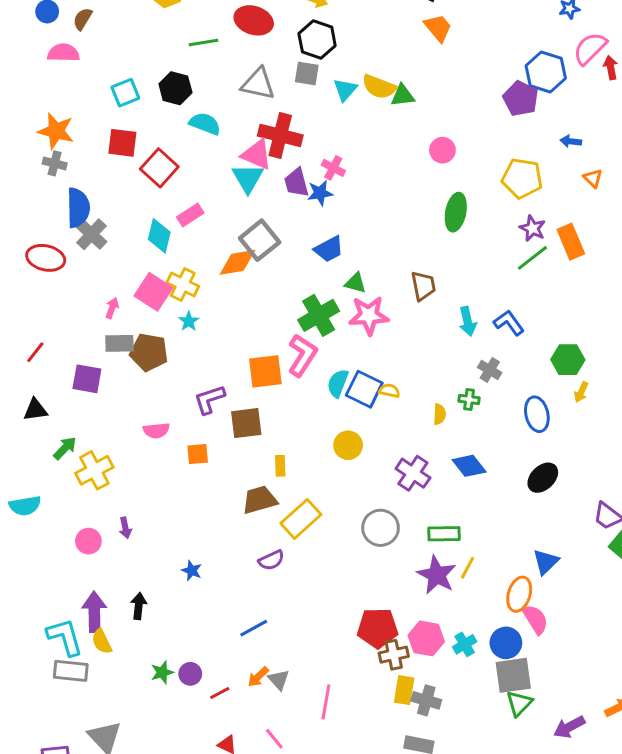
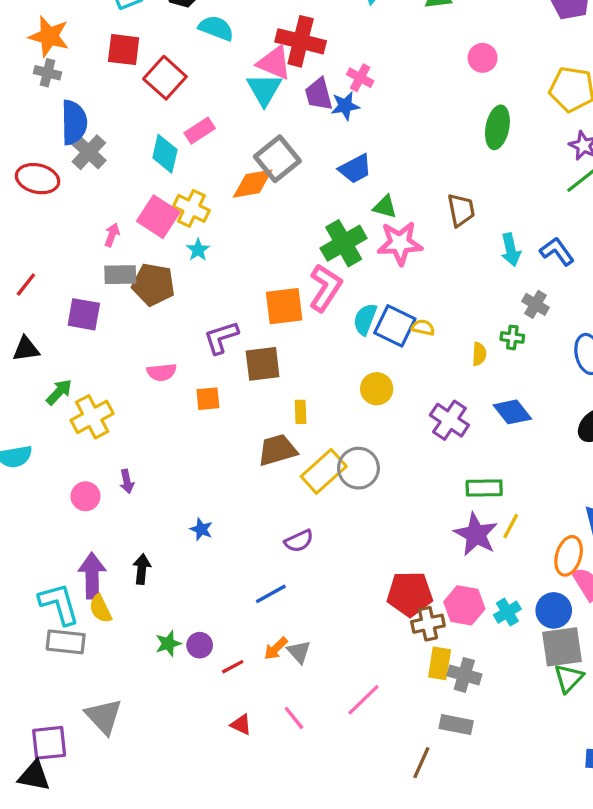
gray circle: (381, 528) -> (358, 468), moved
purple semicircle: (271, 560) -> (299, 541), moved
pink line: (326, 702) -> (363, 700), moved, turned 36

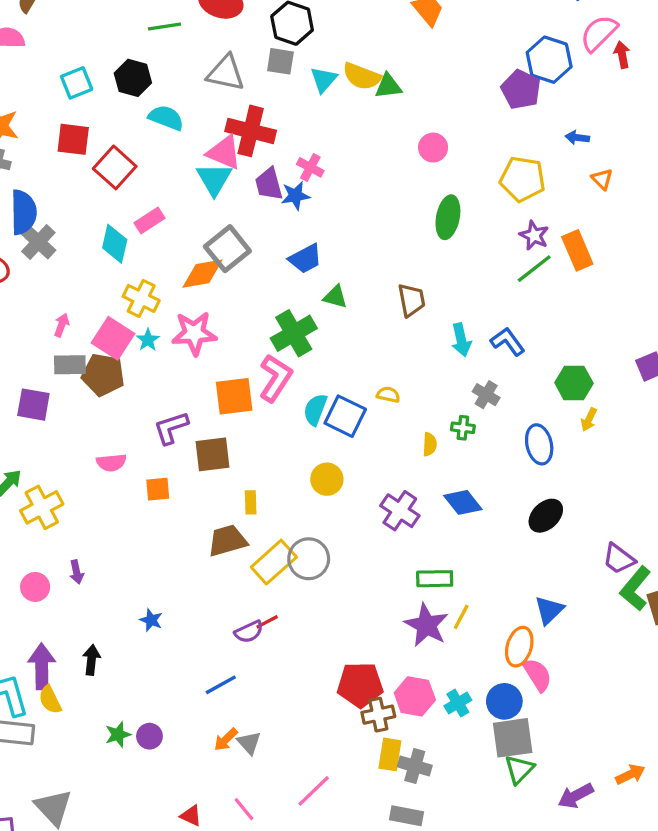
pink square: (158, 217) -> (113, 338), moved
pink star: (400, 243) -> (194, 333), moved
yellow semicircle: (423, 328) -> (388, 395), moved
red line: (233, 667) -> (267, 622), moved

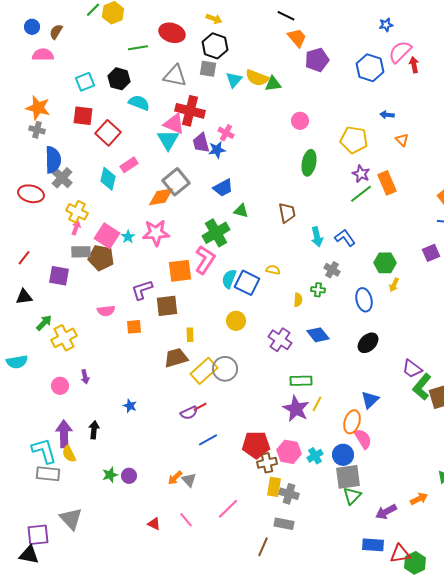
purple pentagon: (521, 90) -> (317, 60), moved, turned 30
yellow cross: (141, 298) -> (77, 212), moved
blue line: (221, 685) -> (208, 440), moved

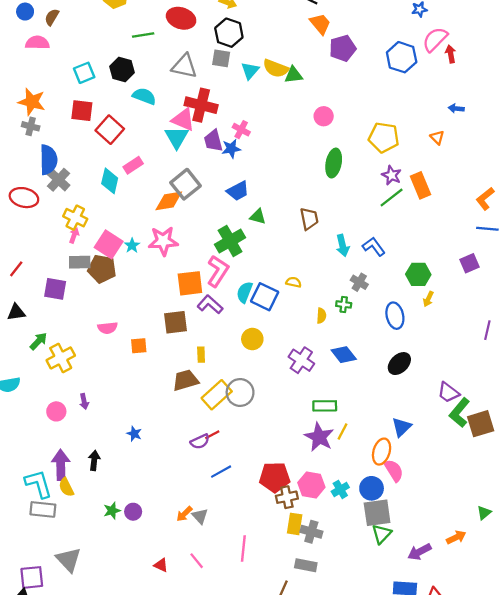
blue arrow: (387, 115) -> (456, 108), moved
purple L-shape: (142, 290) -> (210, 304), moved, turned 60
pink line: (228, 509) -> (243, 548), turned -40

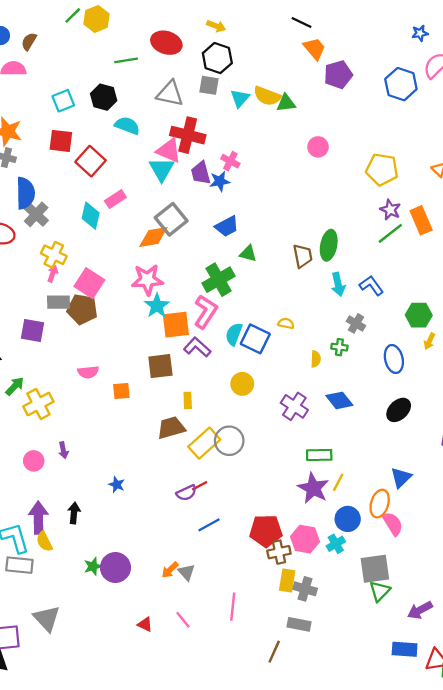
green ellipse: (334, 163) -> (329, 245), moved
cyan star: (132, 245) -> (157, 306), moved, size x1.5
blue circle: (372, 488) -> (348, 519), moved
purple circle: (133, 512) -> (115, 568), size x1.6

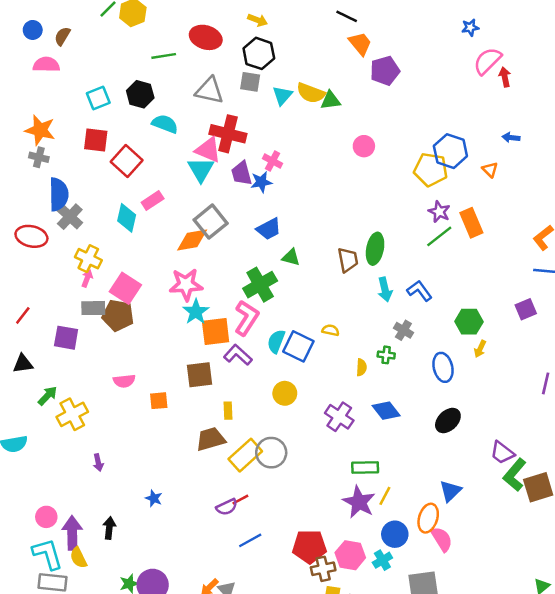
blue hexagon: (401, 84) -> (450, 151), moved
pink circle: (34, 461) -> (46, 517), moved

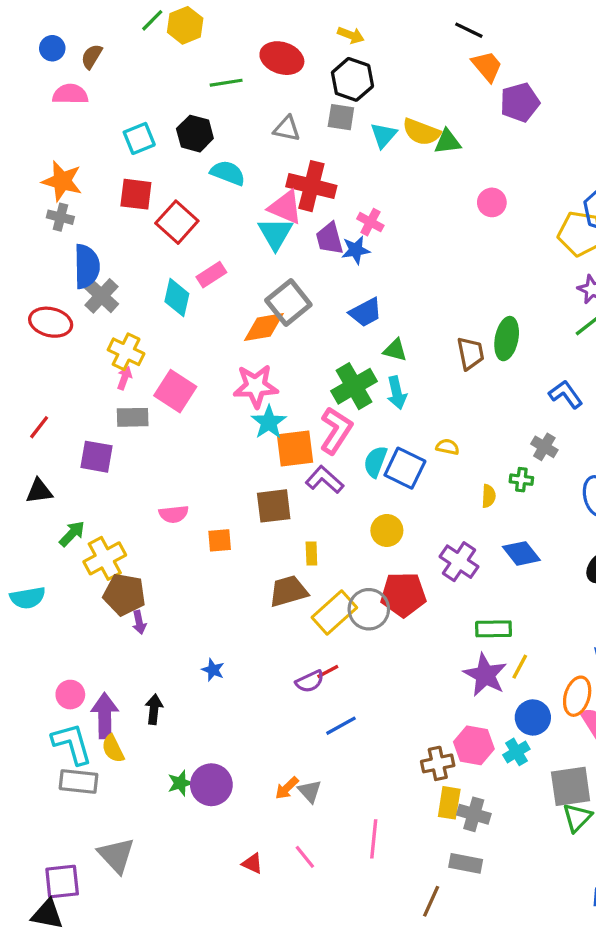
gray triangle: (209, 91) -> (287, 129), size x0.7
cyan arrow: (385, 289) -> (397, 393), moved
brown pentagon: (118, 315) -> (124, 594), moved
red pentagon: (310, 547) -> (403, 594), moved

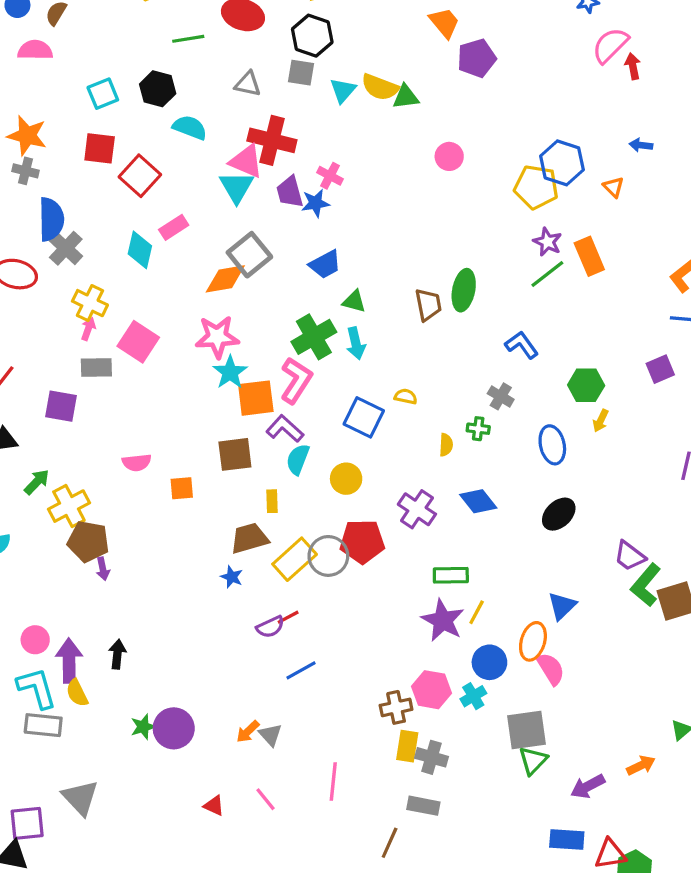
cyan semicircle: (375, 462) -> (298, 459), moved
blue star: (213, 670) -> (232, 577), moved

